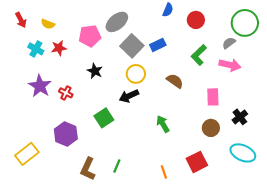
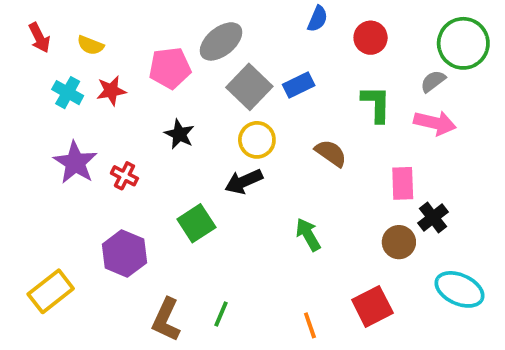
green L-shape: (199, 55) -> (376, 104), turned 135
black cross: (240, 117) -> (433, 217), moved

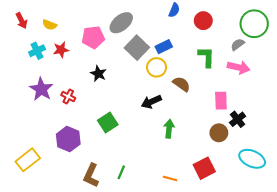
cyan cross: (68, 93) -> (37, 51), turned 35
yellow circle: (257, 140) -> (157, 67), moved
black arrow: (244, 182) -> (151, 102), moved
green arrow: (308, 235) -> (169, 129), turned 36
orange line: (310, 325) -> (170, 179), turned -56

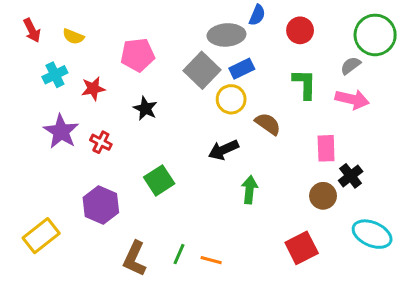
gray ellipse: (121, 23) -> (226, 35), moved, turned 35
red star: (61, 50) -> (93, 89), moved
orange line: (170, 179) -> (211, 260), moved

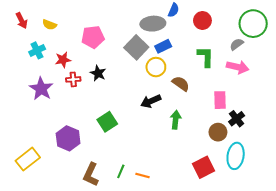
red cross: (101, 142) -> (73, 79), moved, turned -32
green arrow: (249, 190) -> (176, 120), moved
cyan ellipse: (372, 234) -> (236, 156), moved, turned 75

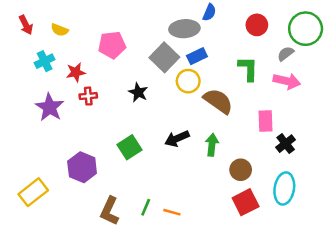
red circle: (202, 20) -> (257, 25), moved
black star: (98, 73) -> (138, 92), moved
brown semicircle: (181, 84) -> (218, 101), size x1.4
black arrow: (151, 101) -> (177, 139), moved
brown circle: (218, 132) -> (241, 170), moved

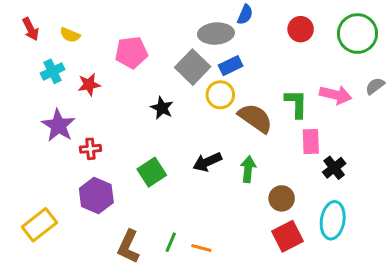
gray semicircle: (286, 54) -> (375, 86), moved
green L-shape: (248, 69) -> (296, 104), moved
red cross: (88, 96) -> (90, 149), moved

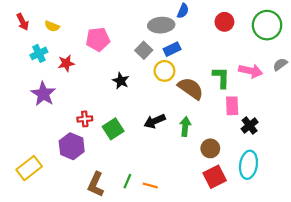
gray square: (193, 67) -> (144, 50), size x0.7
red cross: (90, 149) -> (85, 119), moved

